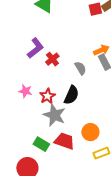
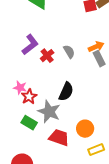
gray semicircle: (80, 68) -> (69, 52), moved
red star: (47, 96) -> (29, 97), moved
green rectangle: (41, 144) -> (29, 123), moved

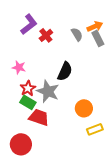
gray semicircle: (69, 52) -> (77, 34), moved
red star: (29, 97) -> (28, 88), moved
red trapezoid: (59, 138) -> (39, 117), moved

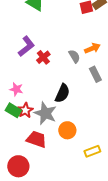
gray rectangle: (98, 38) -> (95, 74), moved
green rectangle: (28, 102) -> (13, 110), moved
orange circle: (84, 108) -> (67, 130), moved

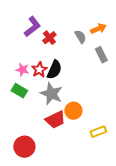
black semicircle: (62, 93) -> (54, 70), moved
red star: (25, 110) -> (39, 70), moved
red trapezoid: (36, 139) -> (55, 120), moved, turned 135

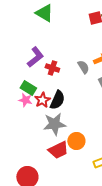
red cross: (49, 38) -> (52, 68), turned -32
green rectangle: (19, 91) -> (28, 88), moved
gray star: (51, 94) -> (54, 124), turned -30

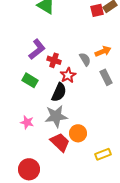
pink star: (25, 100) -> (27, 122), moved
red star: (42, 100) -> (68, 75), moved
red trapezoid: (58, 150) -> (60, 142), turned -110

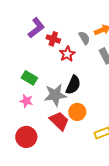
green rectangle: (30, 80) -> (29, 78), moved
black semicircle: (59, 92) -> (73, 85), moved
red circle: (29, 169) -> (26, 137), moved

